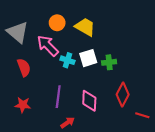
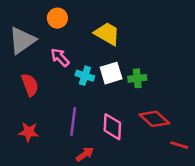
orange circle: (57, 23) -> (57, 18), moved
gray triangle: (18, 32) -> (22, 40), turned 45
pink arrow: (48, 46) -> (60, 57), size x0.7
red diamond: (123, 94) -> (154, 119), turned -75

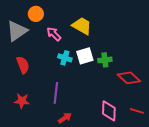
orange circle: (57, 18) -> (36, 14), moved
pink arrow: (60, 57) -> (54, 34), moved
red diamond: (154, 119) -> (129, 78), moved
pink diamond: (112, 127) -> (109, 111), moved

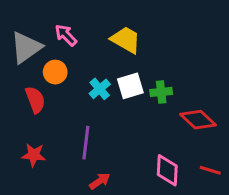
orange circle: (36, 14) -> (55, 72), moved
pink arrow: (54, 34) -> (66, 35), moved
cyan cross: (65, 58) -> (100, 89), turned 32

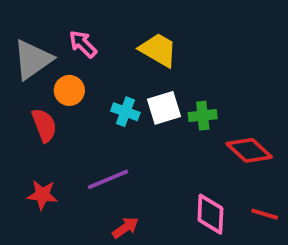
cyan cross: (100, 89) -> (125, 112), turned -30
purple line: (86, 143) -> (108, 179), turned 60

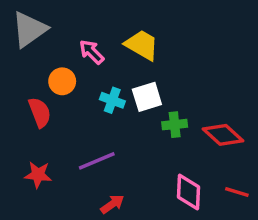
pink arrow: (83, 44) -> (92, 52), moved
gray triangle: (33, 60) -> (29, 29), moved
green cross: (203, 116) -> (175, 125), moved

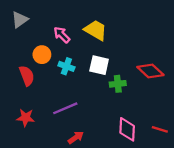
gray triangle: (29, 29) -> (20, 20), size x0.7
white square: (147, 97) -> (99, 65), turned 30
cyan cross: (112, 100) -> (66, 66), moved
red diamond: (223, 135) -> (150, 71), moved

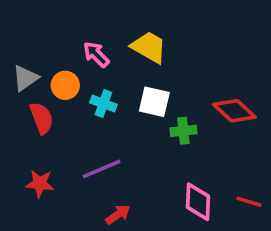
gray triangle: (20, 20) -> (25, 78), moved

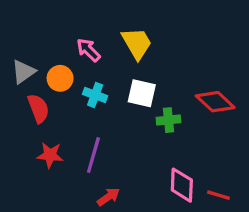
yellow trapezoid: (149, 47) -> (137, 43), turned 30
purple line: (102, 169) -> (93, 155), turned -51
red star: (40, 184) -> (50, 155), moved
red line: (249, 202) -> (219, 195), moved

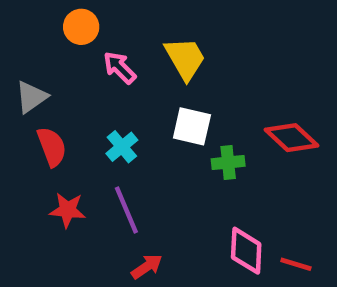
orange circle: (60, 78) -> (81, 27), moved
cyan cross: (95, 95) -> (122, 147), moved, turned 30
purple line: (93, 155) -> (126, 210), turned -39

